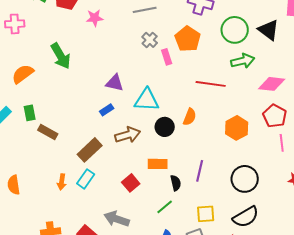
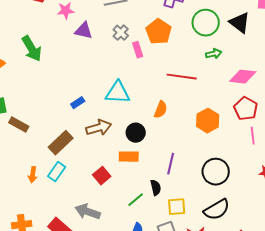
green arrow: (243, 61) -> (214, 54), size x0.7
purple triangle: (115, 83) -> (84, 31), moved
black circle: (165, 127) -> (136, 133), moved
black semicircle: (176, 183) -> (156, 188), moved

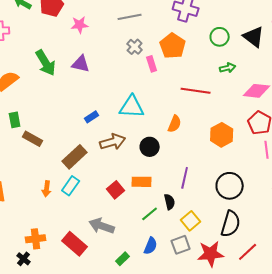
green circle: (206, 23) -> (220, 37), size x0.7
purple triangle: (84, 31) -> (81, 64), moved
orange rectangle: (129, 157) -> (142, 182), moved
yellow square: (177, 207) -> (191, 221), turned -36
black semicircle: (217, 210) -> (231, 224), turned -44

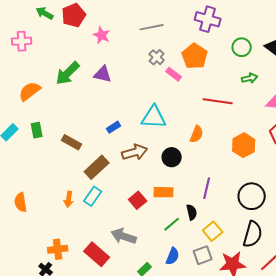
pink star: (80, 25) -> (102, 35), turned 30
green arrow: (46, 63) -> (68, 73), turned 76
pink rectangle: (152, 64) -> (174, 74), turned -35
brown rectangle: (33, 139) -> (72, 142), moved

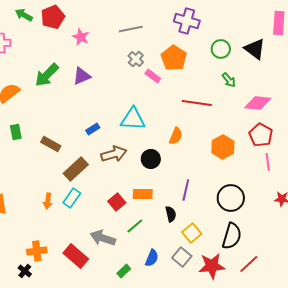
purple triangle: (103, 74) -> (82, 76), turned -36
green arrow: (250, 78) -> (229, 80), turned 63
green line: (172, 224) -> (135, 226), moved
gray square: (203, 255) -> (182, 257), turned -30

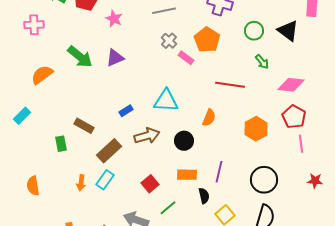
green arrow: (47, 75) -> (80, 57), turned -96
green rectangle: (16, 132) -> (61, 144), moved
orange rectangle: (143, 194) -> (187, 175), moved

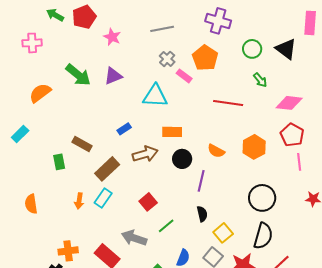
cyan triangle: (166, 101) -> (155, 96), moved
orange semicircle: (209, 118) -> (216, 151), moved, turned 96
purple line: (219, 172) -> (201, 181), moved
orange rectangle: (187, 175) -> (172, 132), moved

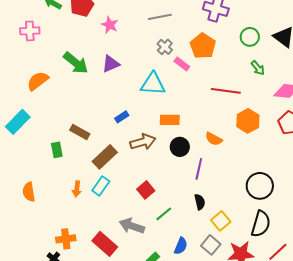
cyan rectangle: (20, 134) -> (18, 122), size x1.4
orange hexagon: (254, 147) -> (248, 121), moved

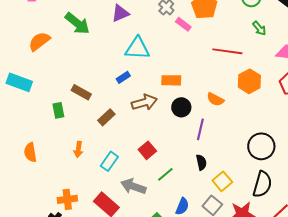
purple triangle: (111, 64) -> (120, 13), moved
cyan triangle: (153, 84) -> (137, 48), moved
cyan rectangle: (18, 122) -> (19, 82), turned 65
brown rectangle: (105, 157) -> (106, 117), size x0.7
cyan rectangle: (101, 186) -> (109, 161), moved

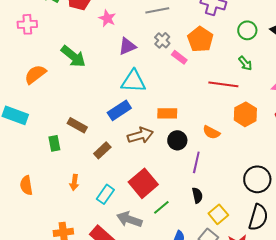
purple triangle: (120, 13) -> (127, 46), moved
green arrow: (259, 28) -> (245, 63), moved
blue rectangle: (123, 77) -> (119, 110), size x1.6
red square: (147, 150) -> (143, 183), size x1.6

